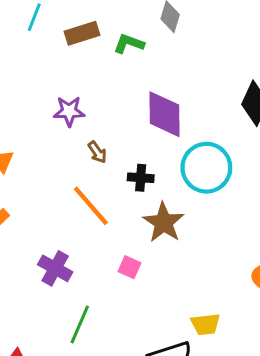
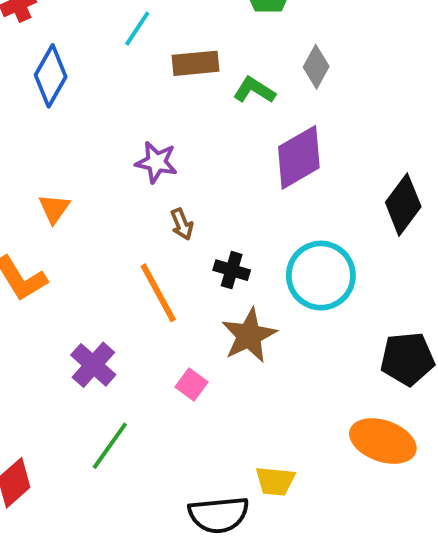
purple diamond: (165, 114) -> (299, 157), moved, turned 48

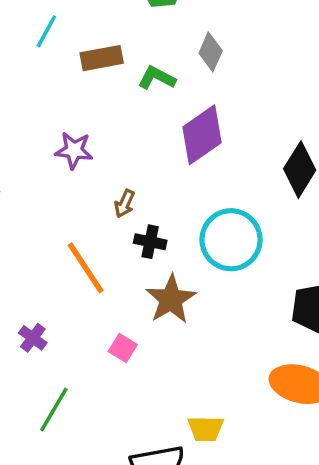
brown arrow: (182, 224) -> (125, 204), moved, turned 52
purple cross: (93, 365) -> (33, 338), size x0.7

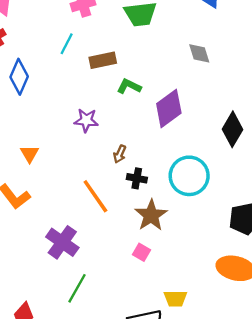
gray diamond: (211, 52) -> (199, 53), moved, turned -40
green L-shape: (157, 78) -> (129, 86), moved
purple cross: (33, 338) -> (62, 242), size x1.8
pink square: (123, 348) -> (141, 252), moved

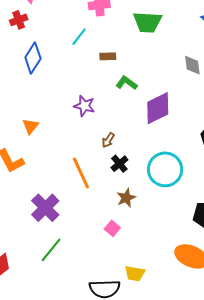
brown rectangle: (103, 60) -> (108, 56), size x0.7
black cross: (137, 178) -> (119, 164), turned 30
brown star: (151, 215) -> (126, 198), size x0.7

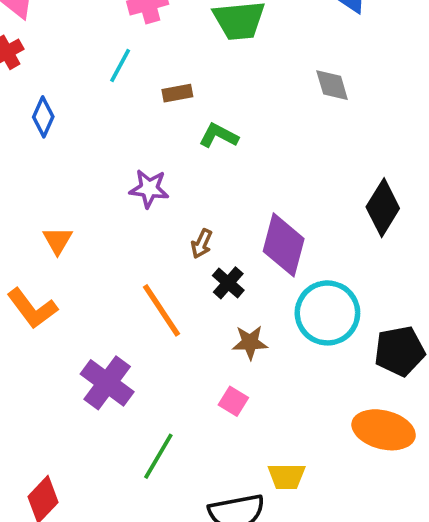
blue diamond: (33, 58) -> (43, 117), size x0.7
purple diamond: (158, 108) -> (284, 245), moved, turned -40
cyan circle: (165, 169) -> (327, 313), moved
brown star: (126, 198) -> (250, 342), turned 30
green line: (51, 250) -> (158, 456), moved

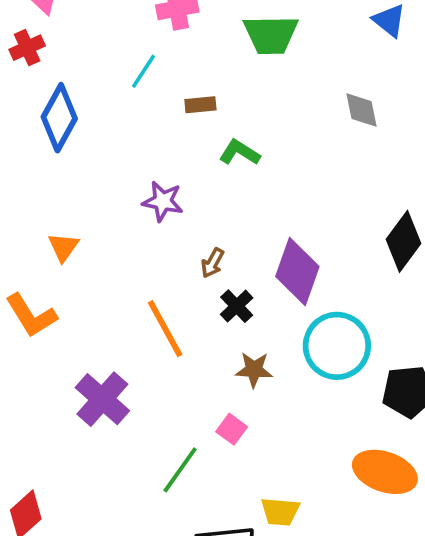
blue diamond: (43, 117) -> (59, 118), size x1.6
green line: (158, 456) -> (180, 470), moved

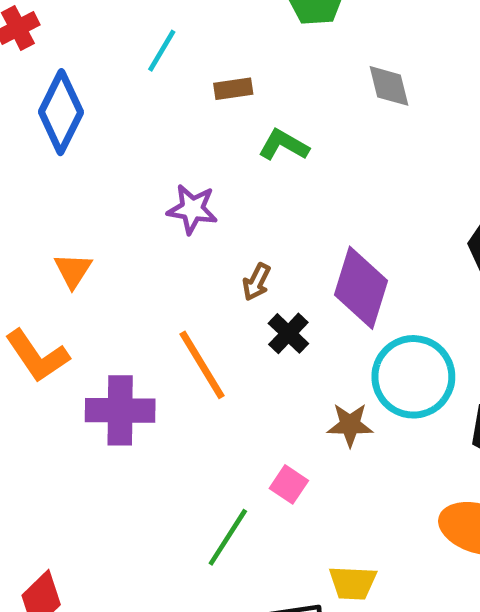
gray diamond: (361, 110) -> (389, 86), moved
brown star: (254, 370) -> (350, 425), moved
purple cross: (102, 399) -> (120, 410), moved, turned -38

